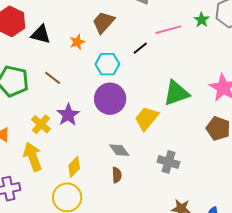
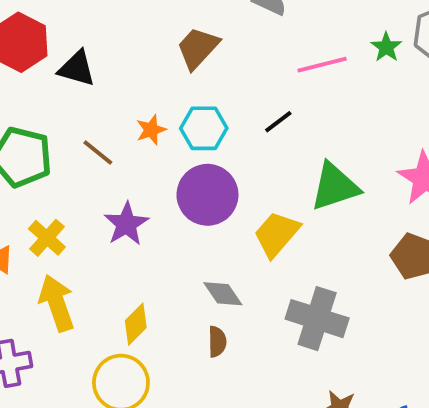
orange star: (77, 42) -> (151, 130), moved
black line: (140, 48) -> (278, 122), moved
yellow cross: (41, 124) -> (47, 238), moved
gray cross: (168, 162) -> (317, 319), size x1.4

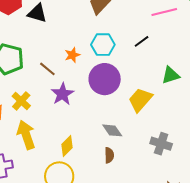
orange star: (151, 130) -> (72, 55), moved
brown line: (98, 153) -> (47, 69), moved
green triangle: (335, 187) -> (171, 75), size x0.7
gray cross: (317, 319) -> (161, 144), size x0.7

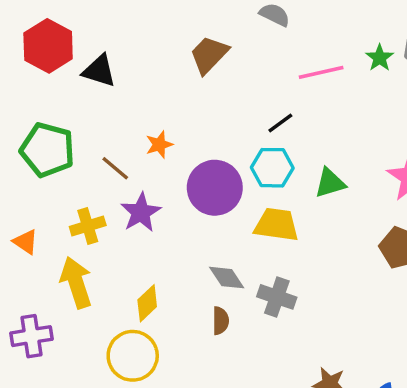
cyan hexagon: (103, 45) -> (272, 168), moved
yellow trapezoid: (140, 100) -> (276, 225), turned 56
yellow cross: (21, 101) -> (88, 226), moved, turned 30
gray cross: (161, 144) -> (277, 297), moved

